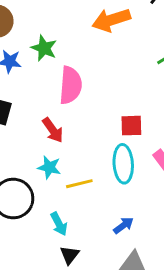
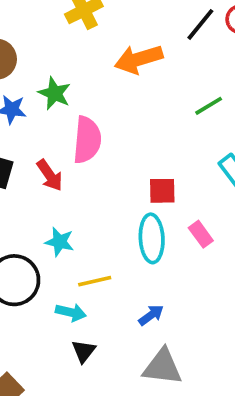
red arrow: (53, 130) -> (50, 175), moved
yellow line: (79, 184) -> (95, 281), moved
cyan arrow: (59, 224) -> (71, 312), turned -50

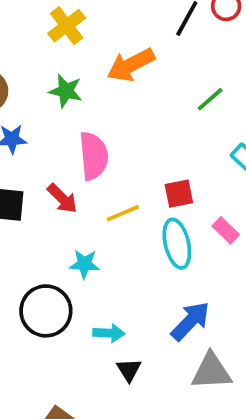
green star: (55, 93) -> (66, 91), moved
yellow line: (95, 281) -> (123, 213), moved
blue arrow: (151, 315) -> (190, 321), size x1.6

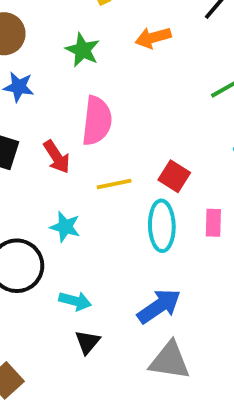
orange arrow: (131, 65) -> (153, 38), size x0.7
red square: (179, 194) -> (174, 176), turned 32
pink rectangle: (226, 230) -> (213, 223), turned 36

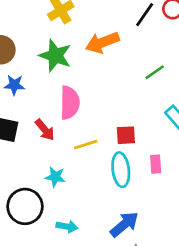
orange arrow: (153, 38) -> (102, 43), size x1.4
green star: (83, 50) -> (55, 56), size x1.4
red square: (174, 176) -> (126, 135), turned -30

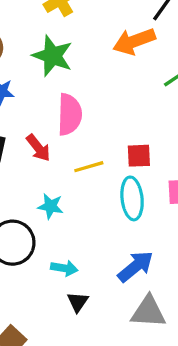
orange arrow: (102, 43) -> (134, 41), moved

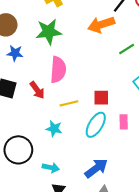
green star: (52, 56) -> (49, 32), turned -30
cyan ellipse: (132, 198) -> (96, 125), turned 35
cyan star: (51, 206) -> (54, 129), moved

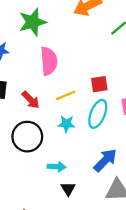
red arrow: (37, 90) -> (31, 100), moved
cyan star: (54, 129) -> (66, 124), moved
black circle: (18, 150) -> (27, 137), moved

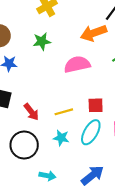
green star: (33, 22) -> (42, 41), size x0.7
pink semicircle: (49, 61) -> (77, 64), moved, turned -105

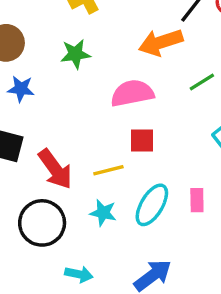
red square: (96, 105) -> (142, 140), moved
red arrow: (31, 112) -> (55, 169), size x1.4

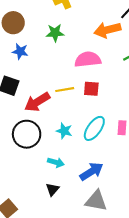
red arrow: (55, 169) -> (37, 102), turned 90
yellow line: (108, 170) -> (65, 90), moved
cyan arrow: (79, 274) -> (56, 162), moved

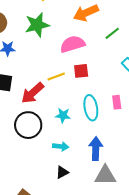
green star: (55, 33) -> (37, 25), size x1.4
cyan ellipse: (94, 128) -> (91, 108), turned -35
blue arrow: (91, 171) -> (96, 149), turned -45
black triangle: (52, 189) -> (62, 172), turned 32

